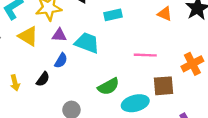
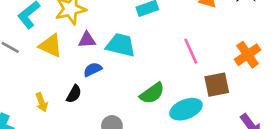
pink line: (145, 55) -> (191, 51), turned 70
blue semicircle: (61, 61) -> (93, 70), turned -140

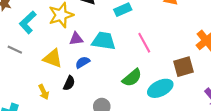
yellow triangle: (51, 46) -> (53, 58), moved
pink line: (191, 51) -> (144, 43), moved

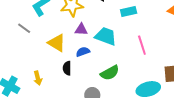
green semicircle: (132, 78) -> (110, 73), moved
black semicircle: (69, 83) -> (67, 68), turned 144
yellow arrow: (44, 92) -> (38, 78), moved

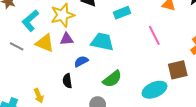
purple triangle: (81, 29) -> (67, 39), moved
yellow triangle: (57, 43) -> (45, 43), moved
pink line: (142, 45) -> (154, 35), moved

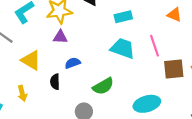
cyan trapezoid: (102, 42) -> (123, 48), moved
yellow triangle: (45, 43) -> (31, 60), moved
brown square: (178, 70) -> (174, 69), moved

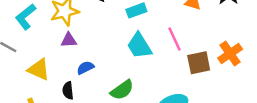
cyan trapezoid: (123, 48) -> (139, 46), turned -135

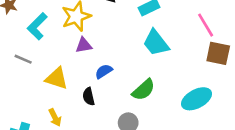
pink line: (174, 39) -> (206, 25), moved
brown square: (199, 63) -> (218, 53), turned 30

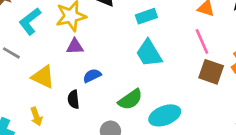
cyan ellipse: (196, 99) -> (165, 115), moved

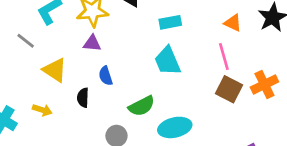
blue semicircle: (92, 76) -> (106, 76), turned -90
yellow arrow: (36, 117) -> (42, 110), turned -60

